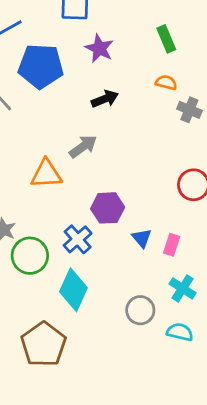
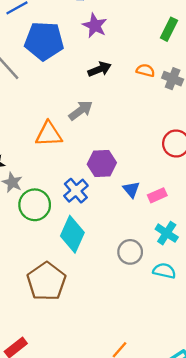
green rectangle: (166, 39) -> (169, 29), moved, turned 50
orange semicircle: (166, 83) -> (145, 70), moved
pink rectangle: (172, 245) -> (157, 195), turned 48

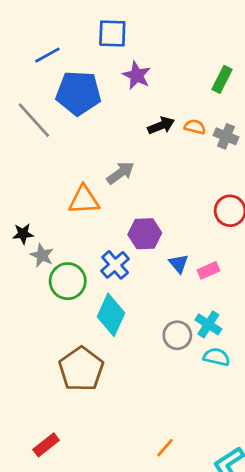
black arrow: (99, 69) -> (161, 125), moved
cyan cross: (167, 233) -> (208, 324), moved

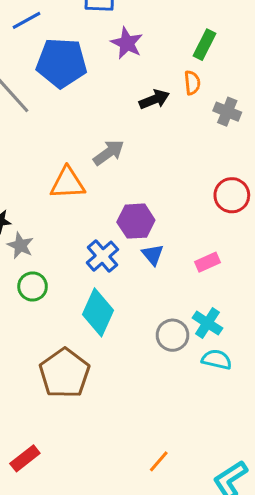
green rectangle: (222, 79) -> (204, 45), moved
orange semicircle: (195, 127) -> (192, 83), moved, turned 70
blue triangle: (179, 264) -> (153, 255), moved
green circle: (68, 281) -> (33, 287), moved, size x0.7

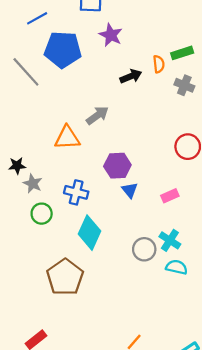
green rectangle: (204, 45) -> (182, 53), moved, turned 45
blue cross: (103, 256) -> (76, 192), moved, turned -35

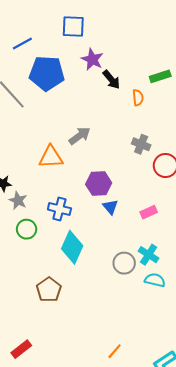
orange semicircle: (159, 64) -> (138, 98), moved
black arrow: (131, 76) -> (111, 80), moved, turned 72
gray cross: (184, 85) -> (141, 144), moved
brown pentagon: (65, 277) -> (49, 290), size x0.7

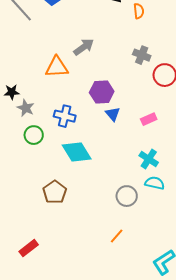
cyan diamond: (72, 247) -> (77, 152), turned -56
gray circle: (124, 263) -> (127, 196), moved
orange line: (115, 351) -> (117, 236), moved

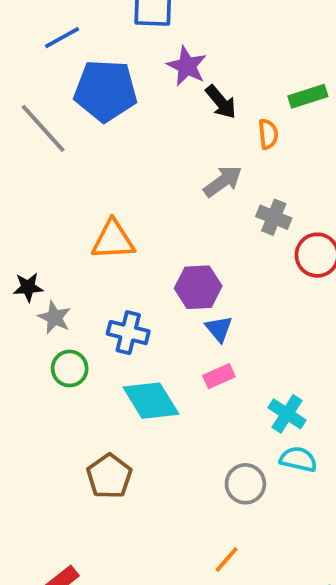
gray arrow: (84, 47) -> (223, 181), moved
pink rectangle: (149, 119) -> (219, 376), moved

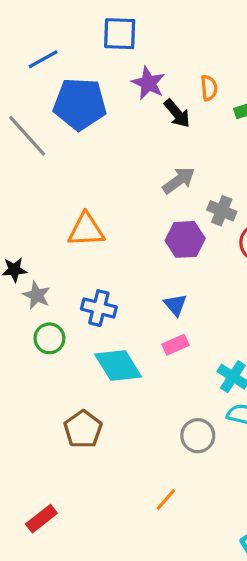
orange semicircle: (268, 134) -> (209, 88), moved
purple hexagon: (198, 287) -> (185, 239), moved
orange line: (227, 559) -> (166, 499), moved

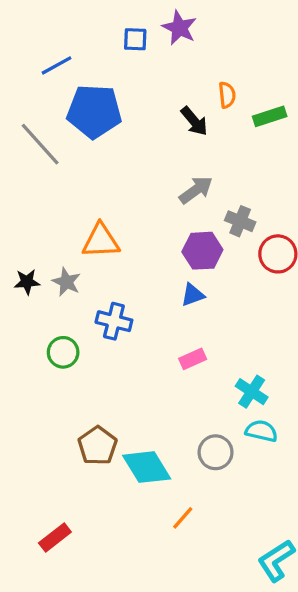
blue square: (120, 34) -> (135, 39), size x0.7
purple star: (148, 83) -> (179, 28), moved
gray star: (37, 295) -> (66, 282), moved
blue triangle: (175, 305) -> (193, 295), moved, turned 50
cyan diamond: (118, 365) -> (147, 467), moved

